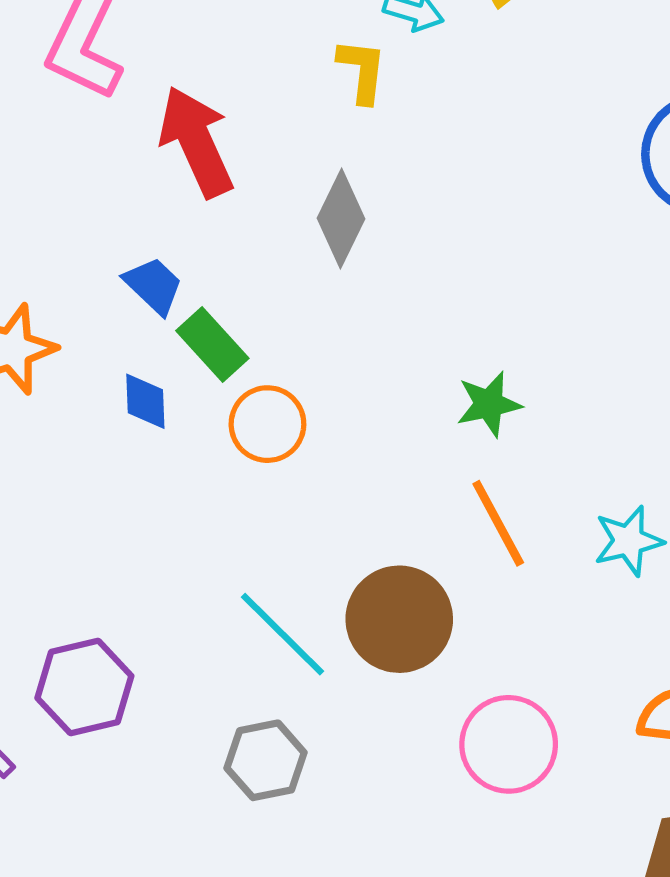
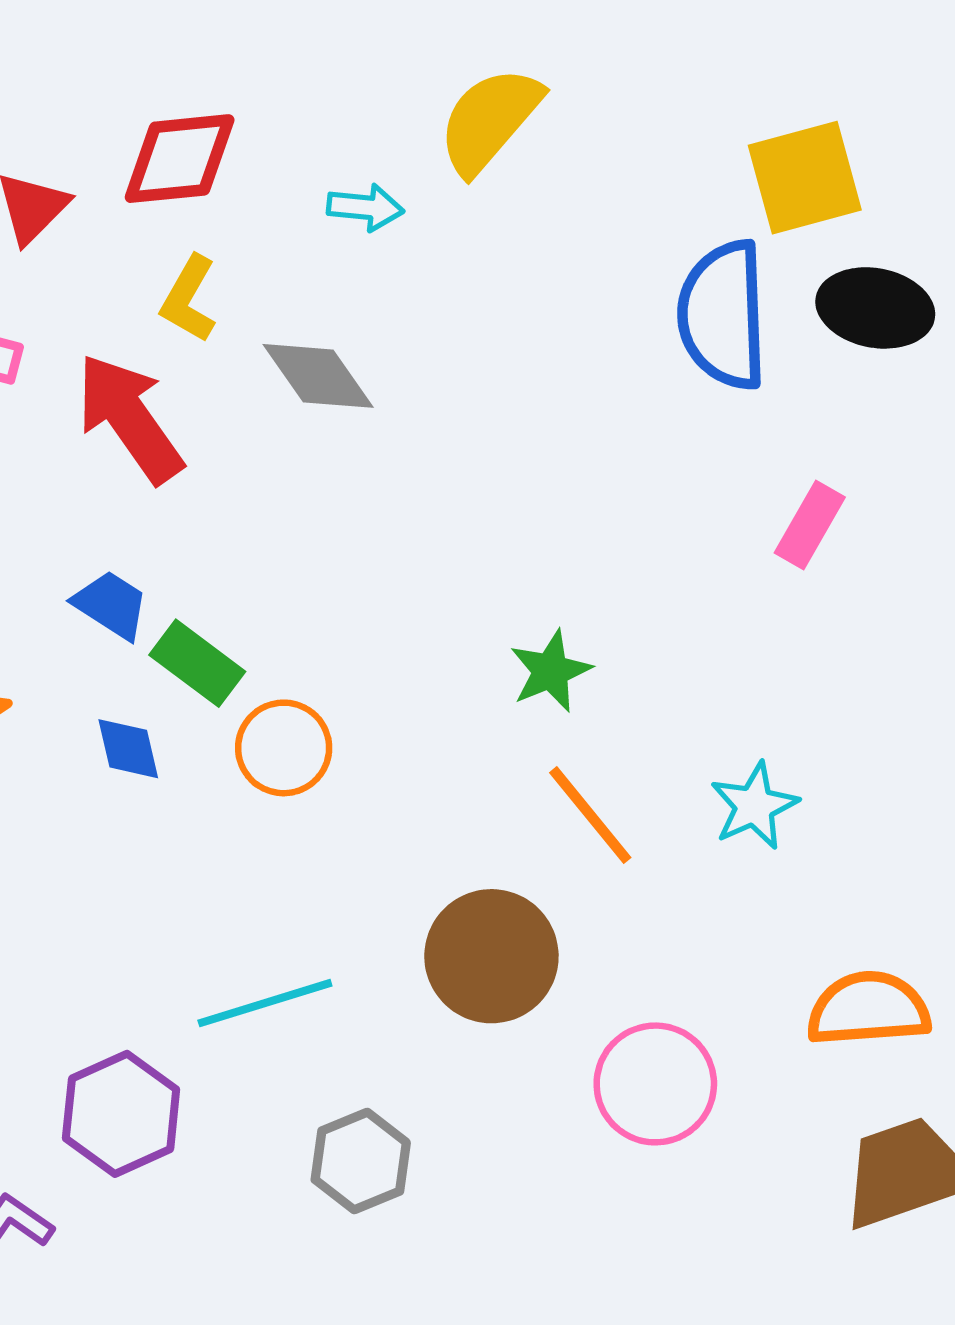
yellow L-shape: (362, 71) -> (189, 299), moved, turned -146
gray diamond: (341, 219) -> (318, 376), moved, turned -50
cyan line: (283, 634) -> (265, 1003), moved, turned -51

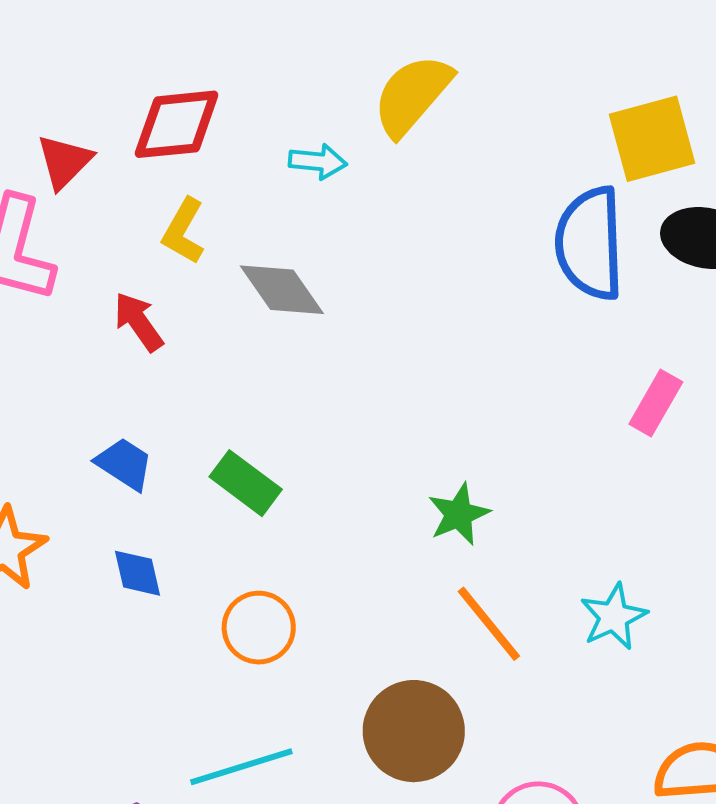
red arrow: (130, 418) -> (138, 322), size x0.6
green rectangle: (197, 663) -> (246, 483), moved
orange circle: (284, 748) -> (259, 628), moved

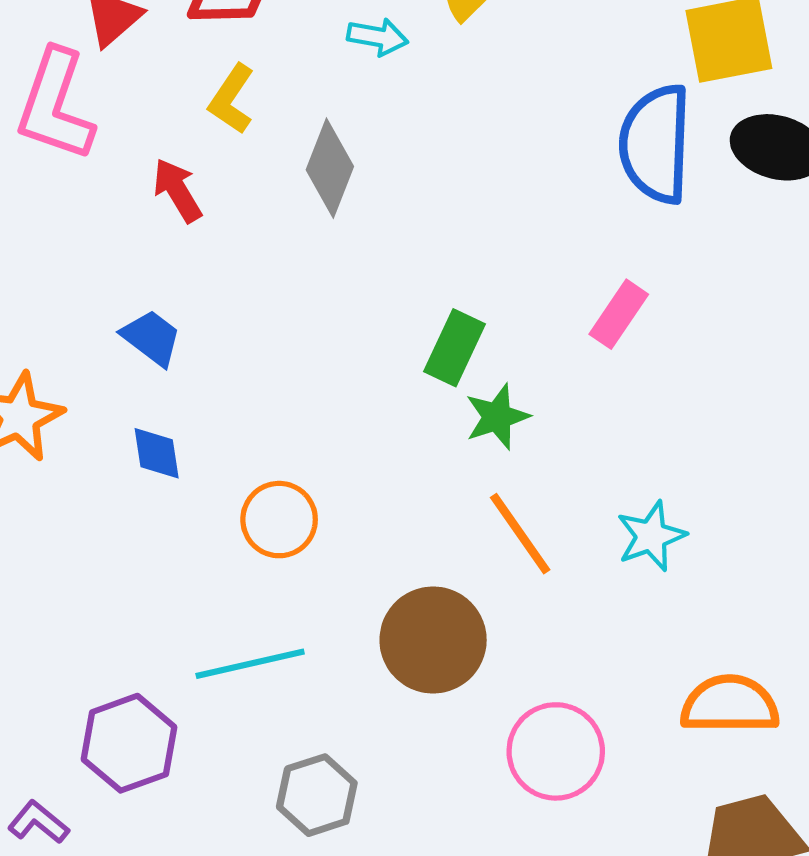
gray diamond: (282, 290) -> (330, 168), turned 52
pink rectangle: (656, 403) -> (619, 314), moved
green rectangle: (246, 483) -> (454, 348), moved, turned 74

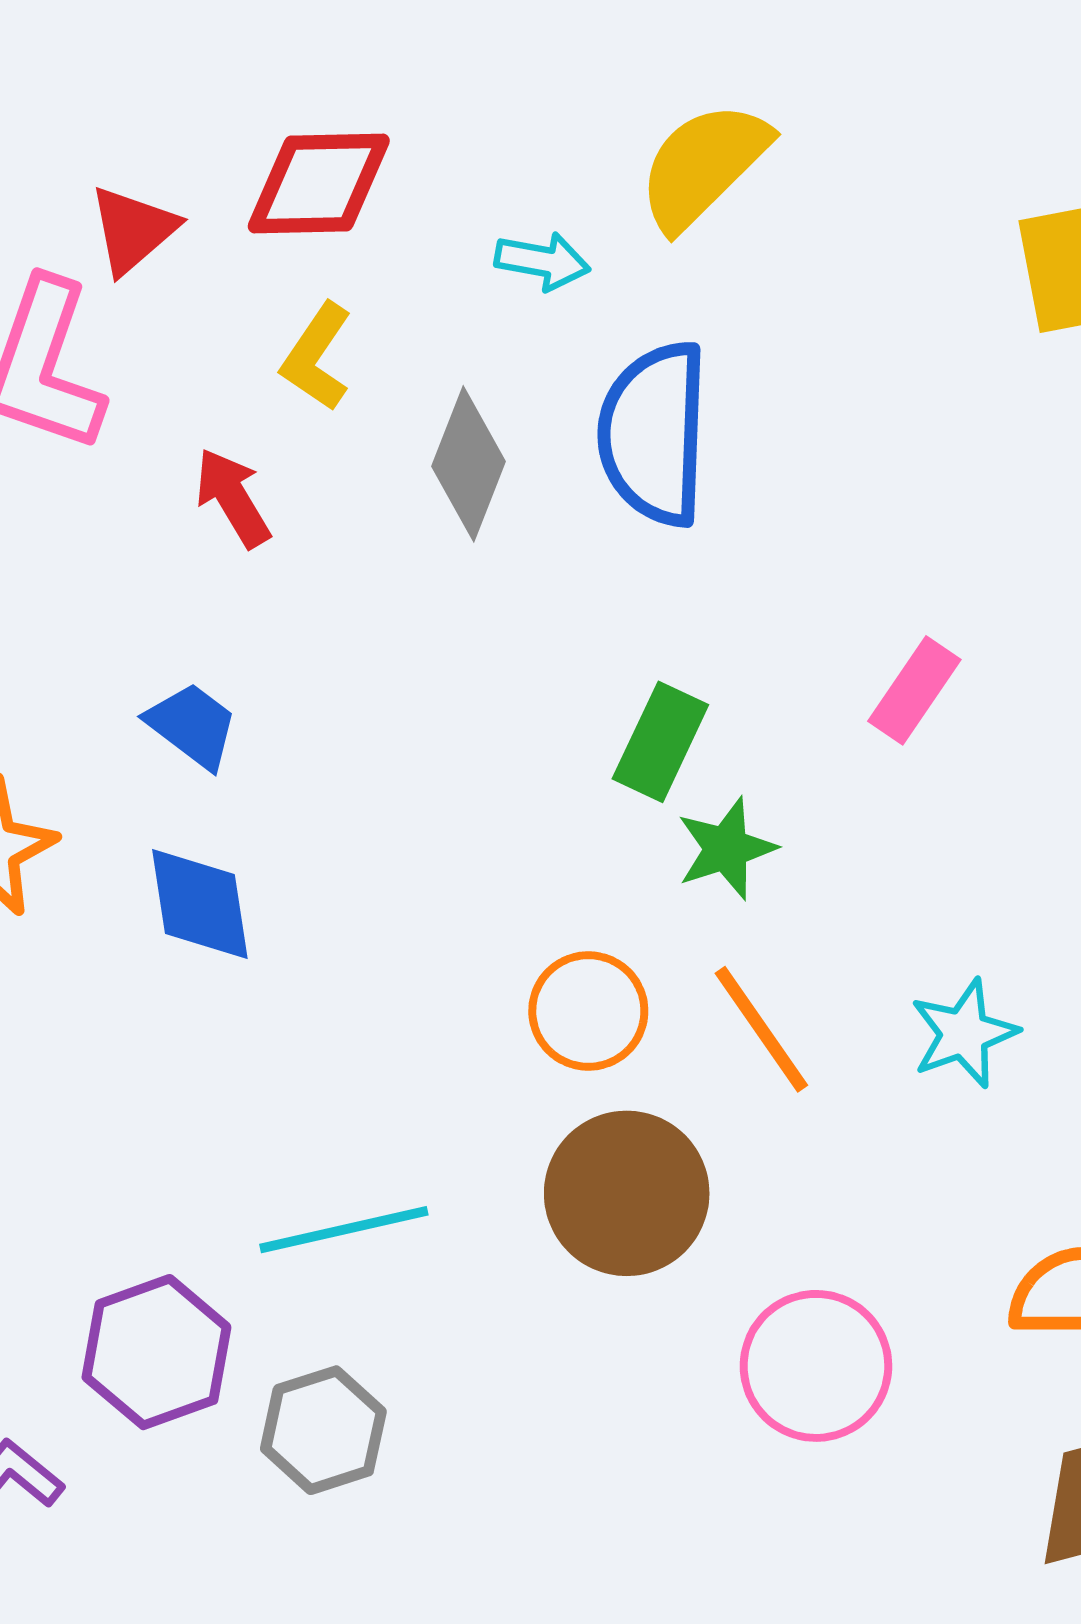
blue semicircle: (656, 144) -> (654, 434), moved
blue diamond: (157, 453) -> (200, 904), size x1.4
orange circle: (279, 520) -> (588, 1011), moved
gray hexagon: (317, 795) -> (323, 1430), moved

